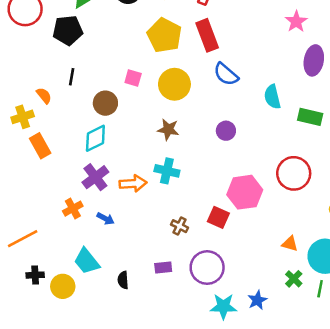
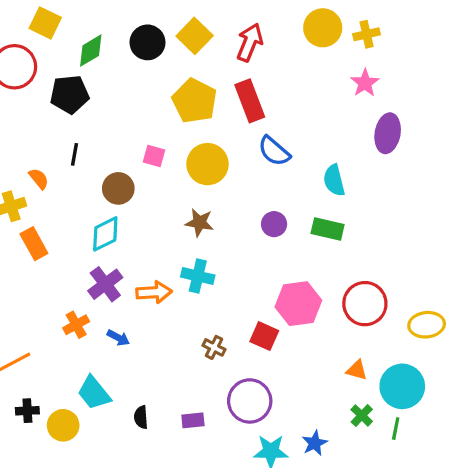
green rectangle: (310, 117) -> (328, 229), moved
red circle: (294, 173) -> (365, 304), moved
purple rectangle: (163, 268) -> (193, 420), moved

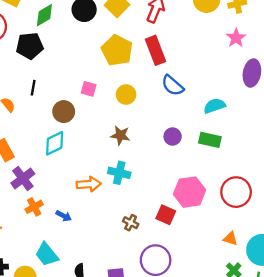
yellow circle: (208, 164) -> (126, 95), size x0.7
cyan semicircle: (334, 180) -> (214, 106), turned 85
purple cross: (105, 284) -> (23, 178), moved

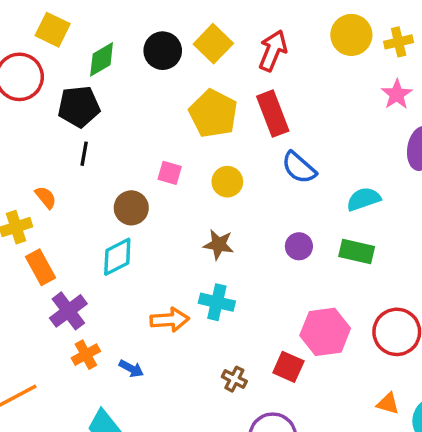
black line: (33, 88) -> (84, 154), moved

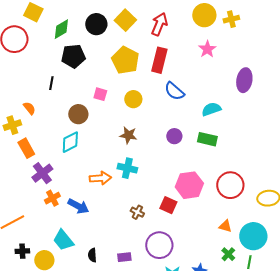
pink star: (397, 94) -> (207, 49), moved
black pentagon: (79, 107) -> (73, 56), moved
red rectangle: (273, 114) -> (159, 60), turned 35
blue arrow: (131, 369) -> (78, 206), size x1.5

